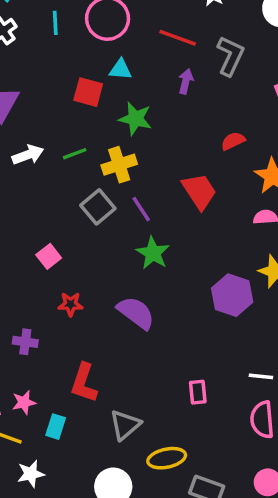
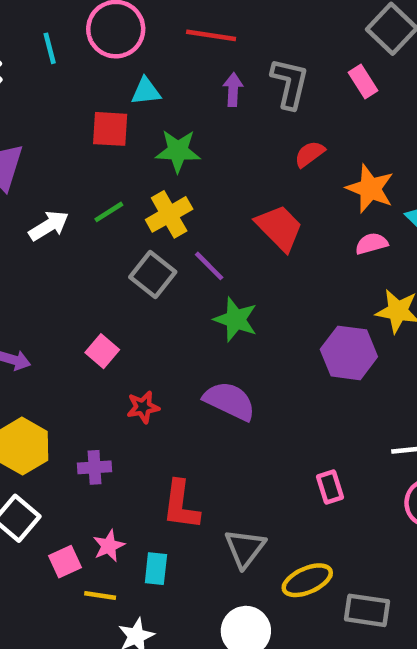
gray L-shape: (230, 56) -> (290, 83), moved

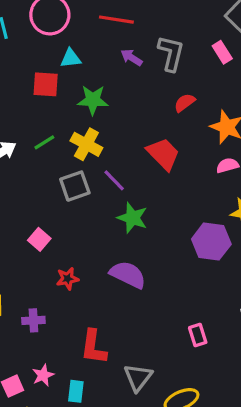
purple arrow: (233, 90) -> (131, 57), turned -60
yellow cross: (169, 214) -> (86, 144), turned -32
gray square: (153, 274) -> (75, 186), turned 32

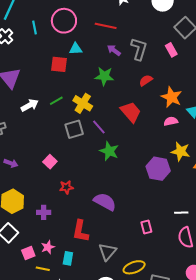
green star: (93, 100) -> (104, 76), moved
purple semicircle: (128, 275) -> (105, 202), moved

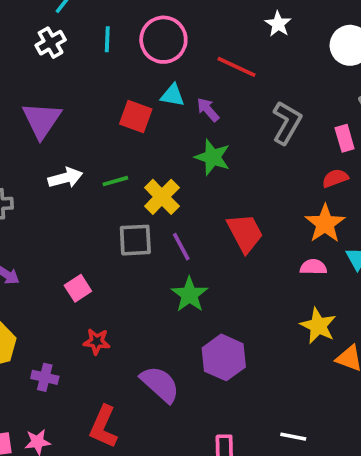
purple arrow: (114, 50) -> (208, 110), moved
red semicircle: (146, 80) -> (335, 178), moved
purple hexagon: (158, 169) -> (224, 357), moved

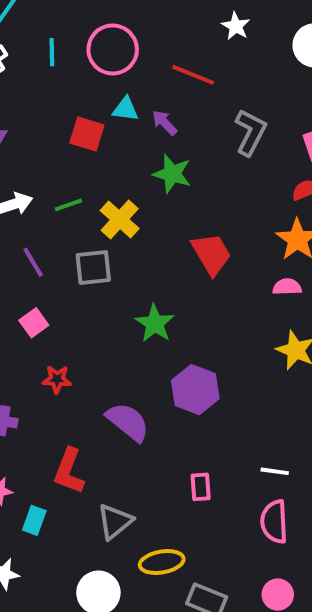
purple line: (181, 247) -> (33, 262), moved

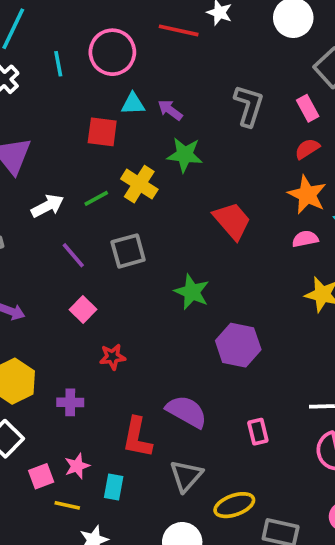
red line: (193, 75) -> (179, 30), moved
yellow cross: (120, 219) -> (139, 184), moved
purple semicircle: (128, 422) -> (187, 412), moved

